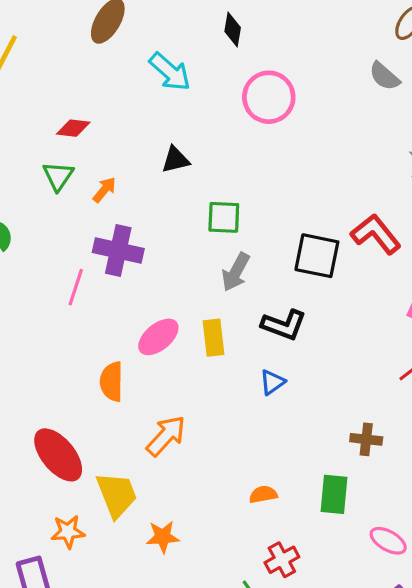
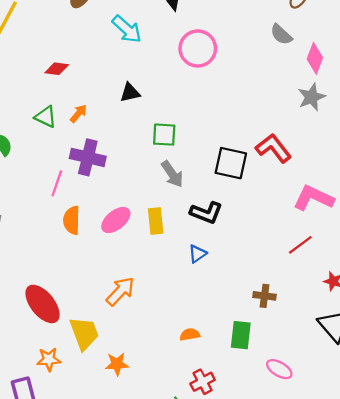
green triangle: (58, 176) -> (46, 117), moved, turned -40
gray arrow: (236, 272) -> (172, 174), turned -64
orange semicircle: (112, 382) -> (72, 220), moved

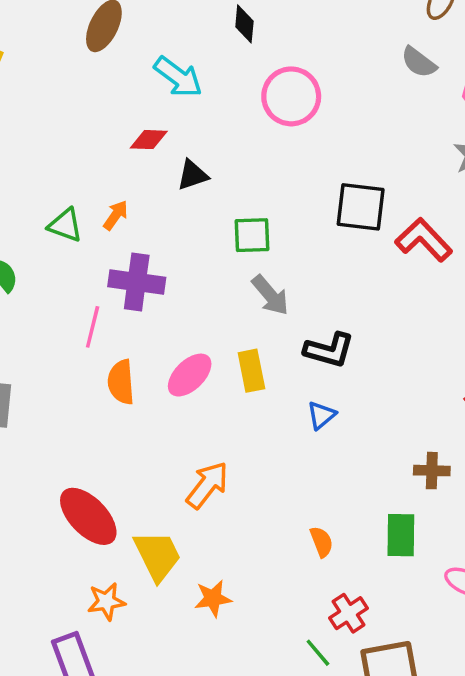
red diamond: (57, 69) -> (149, 140), moved
black square: (231, 163) -> (361, 207), moved
orange semicircle: (190, 335) -> (322, 542), turned 84

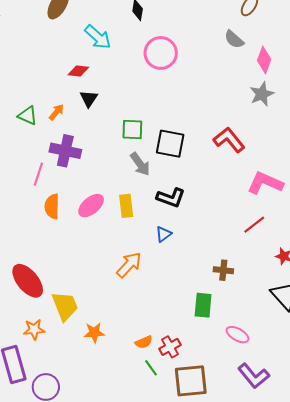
black triangle: (193, 175) -> (89, 99), moved, turned -42
black square: (361, 207) -> (170, 144), moved
orange arrow: (207, 485) -> (129, 265), moved
orange semicircle: (322, 542) -> (144, 342), moved, turned 84

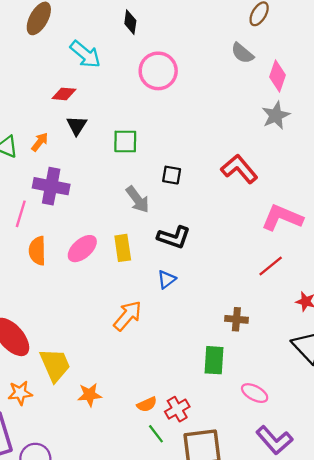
green square: (132, 129) -> (125, 141), moved
black square: (170, 144) -> (172, 175), size x0.6

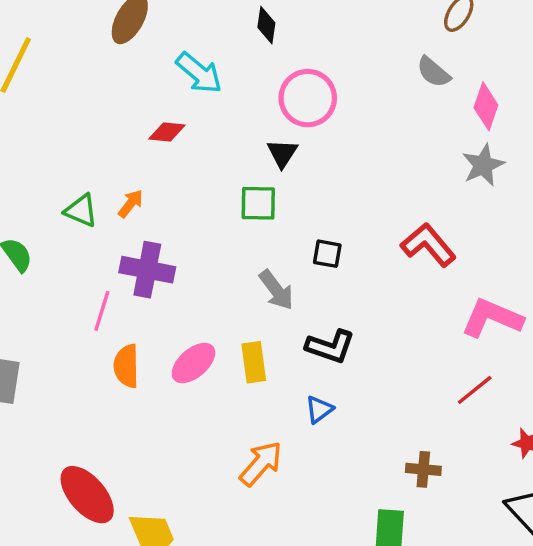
black triangle: (77, 125) -> (282, 153), moved

